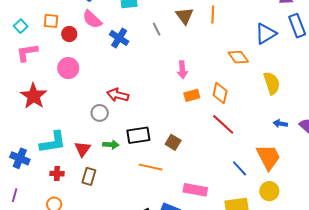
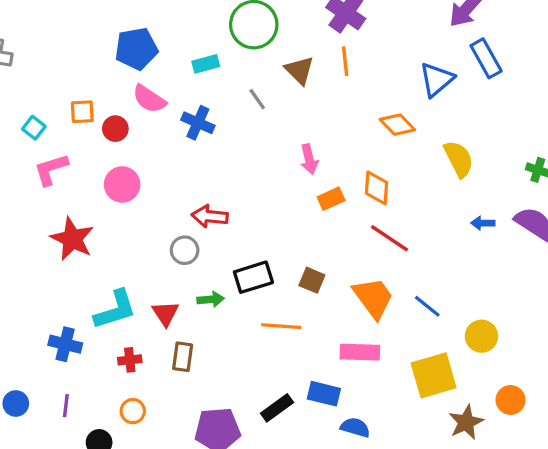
orange trapezoid: (268, 157) -> (373, 298), moved

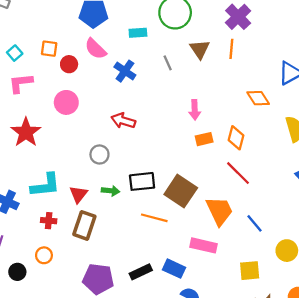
red arrow: (210, 216) -> (123, 121), moved
brown square: (312, 280) -> (181, 191), size x1.8
brown rectangle: (183, 357) -> (84, 225), size x1.4
yellow square: (434, 375) -> (250, 271), size x0.7

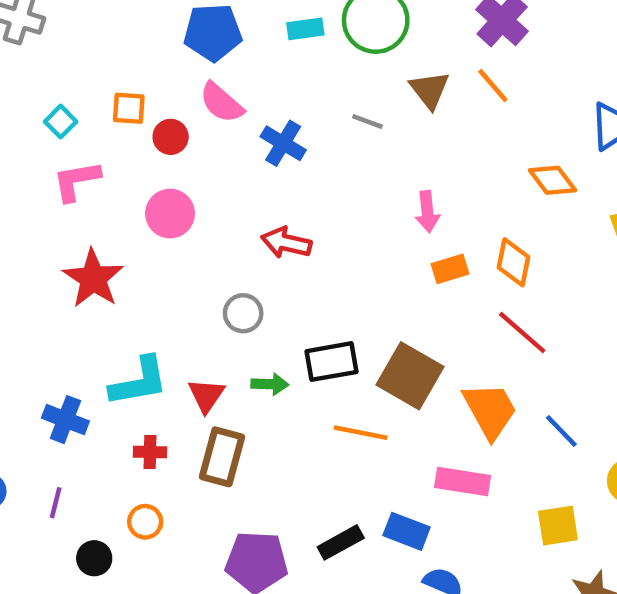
cyan rectangle: (138, 33) -> (305, 29), moved
orange line: (231, 49) -> (493, 85), turned -42
gray line: (168, 63) -> (367, 121), turned -42

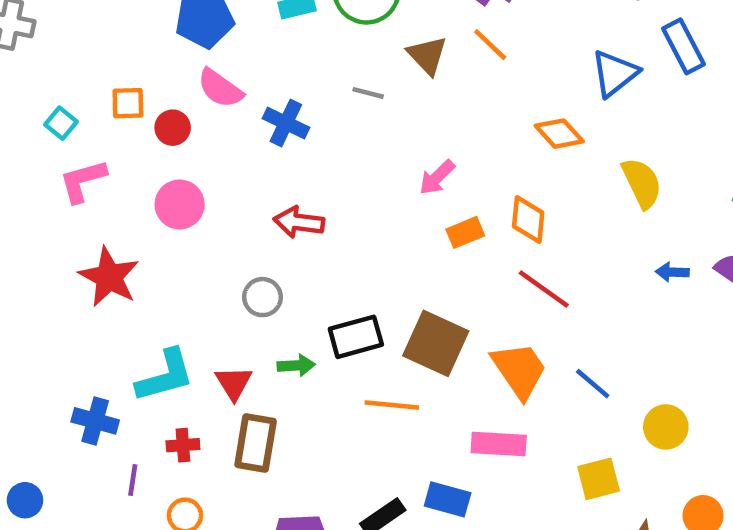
pink arrow: (427, 212) -> (437, 177), turned 57
purple line: (56, 503) -> (133, 480), moved

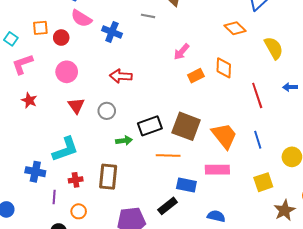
red star: (109, 277) -> (29, 100), moved, size x0.6
red line: (544, 289) -> (257, 95), moved, turned 40
red triangle: (234, 383) -> (76, 106), moved
blue line: (593, 384) -> (258, 140), turned 36
blue rectangle: (448, 499) -> (186, 185), moved

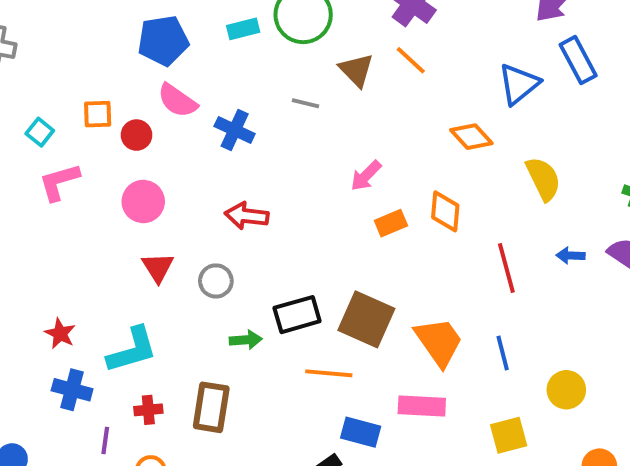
red star: (29, 100) -> (60, 333), moved

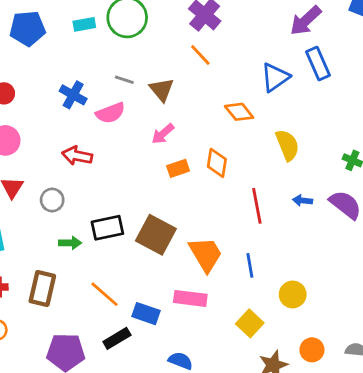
brown triangle: (356, 70) -> (162, 90), moved
pink semicircle: (177, 101) -> (110, 113), moved, turned -60
orange line: (329, 373) -> (105, 294), moved, turned 32
yellow square: (509, 435) -> (250, 323), turned -36

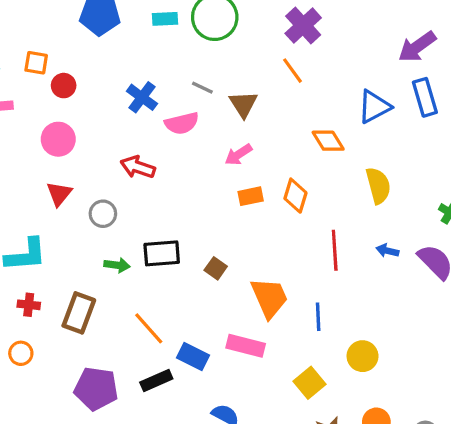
brown square: (156, 235) -> (216, 268), size x0.5

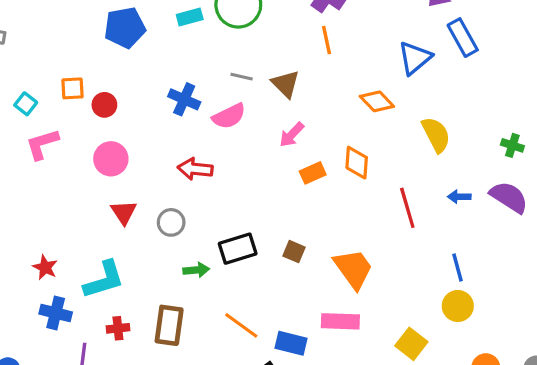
orange line: (293, 71) -> (327, 40), turned 36
blue line: (318, 317) -> (458, 267), moved

